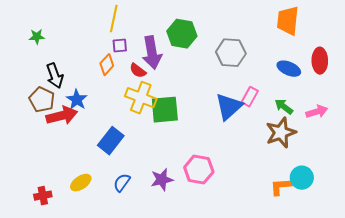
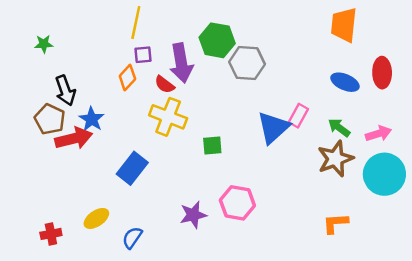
gray hexagon: (231, 53) -> (247, 63), moved
green square: (165, 110) -> (212, 146), moved, size x0.6
cyan circle: (302, 178) -> (384, 174), moved, size x1.5
blue semicircle: (122, 183) -> (132, 238), moved

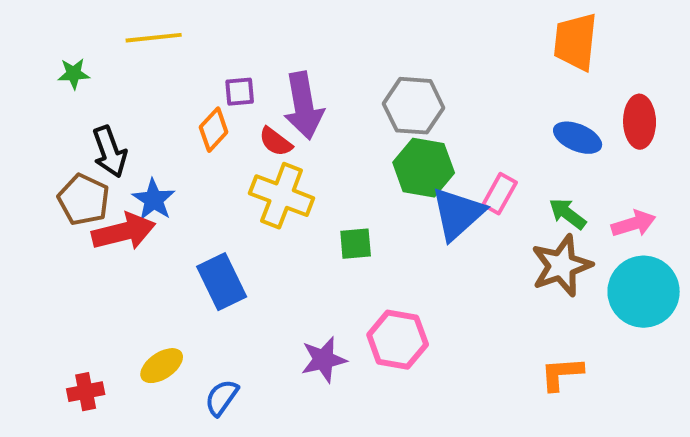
yellow line: (136, 22) -> (154, 38), moved, turned 72
green hexagon: (217, 40) -> (424, 168), moved
blue rectangle: (132, 168) -> (222, 282), turned -64

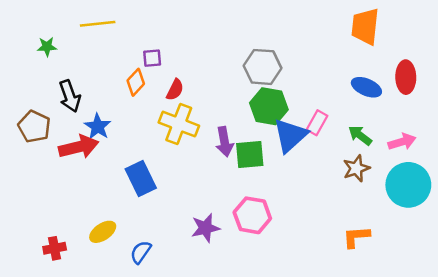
purple arrow: (304, 106) -> (224, 142), moved, size x0.7
red semicircle: (276, 142) -> (175, 90), turned -100
brown pentagon: (84, 200) -> (34, 127), moved
green square: (356, 244) -> (250, 154), moved, size x1.4
brown star: (562, 266) -> (356, 168), size x0.7

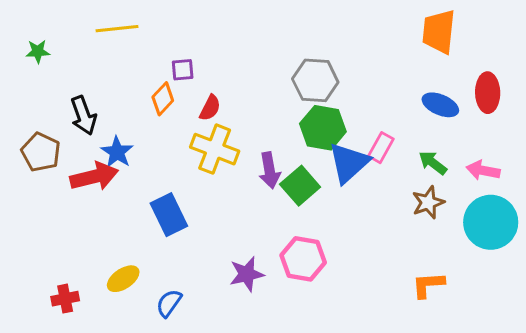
green star: (47, 47) -> (38, 51), moved
pink arrow: (402, 142) -> (483, 170), turned -152
green square: (250, 154) -> (300, 186), turned -36

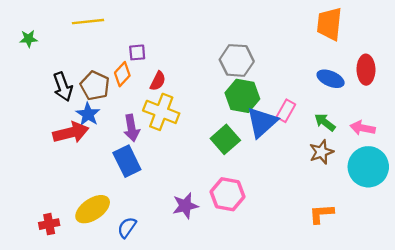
brown pentagon: (41, 152) -> (95, 86), moved
purple arrow: (270, 170) -> (131, 128), moved
yellow ellipse: (123, 279) -> (93, 209), size x1.4

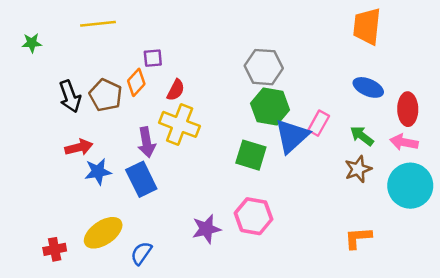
red ellipse: (366, 70) -> (408, 109), moved
blue star: (88, 114) -> (98, 172), moved, turned 30
red arrow: (71, 133) -> (79, 147), size x0.7
green square: (225, 139) -> (251, 155), turned -32

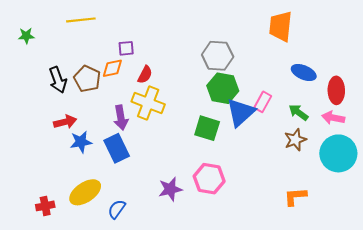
orange trapezoid: (367, 26) -> (281, 26), moved
orange diamond: (136, 82) -> (112, 68), turned 35

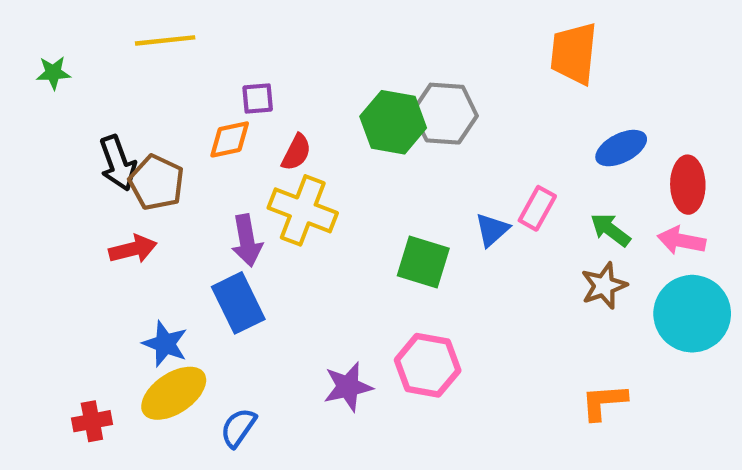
blue ellipse: (304, 73) -> (621, 148), turned -50
brown pentagon: (87, 79) -> (157, 182), moved
green hexagon: (223, 88) -> (393, 122), moved
blue triangle: (241, 112) -> (492, 230), size x0.6
blue star: (81, 142) -> (165, 344), moved, turned 30

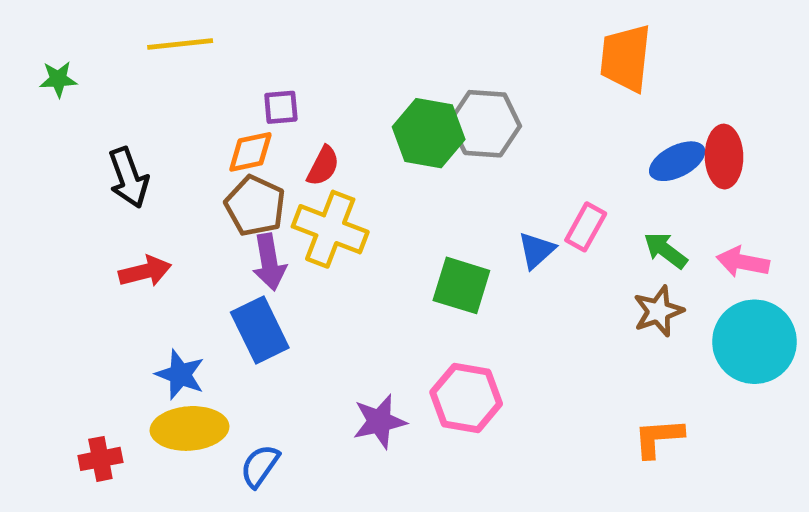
brown pentagon: (157, 182) -> (255, 206), moved
red ellipse: (688, 185) -> (724, 157), moved
yellow ellipse: (174, 393) -> (190, 428), turned 30

